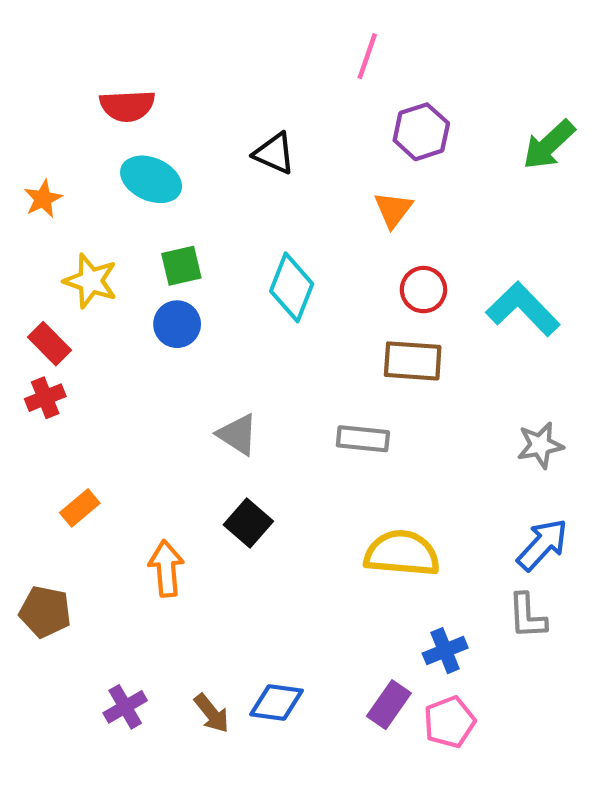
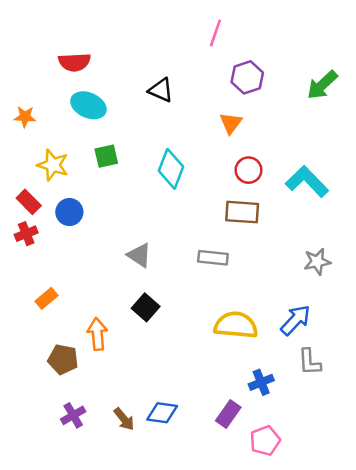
orange star: (43, 199) -> (25, 117), turned 30
blue circle: (177, 324) -> (69, 212), moved
blue arrow: (542, 545) -> (296, 320), moved
brown pentagon: (45, 612) -> (63, 359), moved
pink pentagon: (449, 722) -> (265, 441), moved

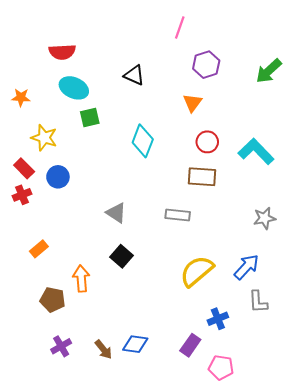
green square: (106, 156) -> (90, 118), moved
yellow semicircle: (236, 325) -> (197, 271), turned -45
pink pentagon: (265, 441) -> (221, 367), turned 30

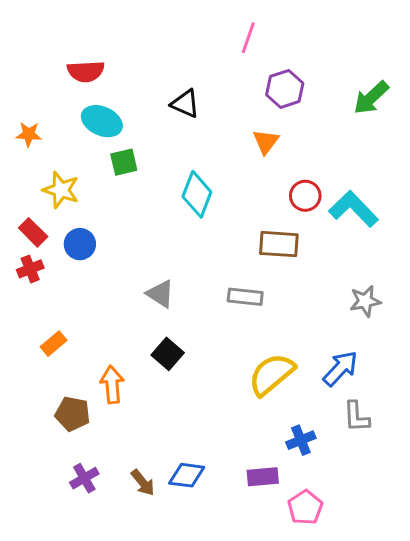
red circle: (207, 142) -> (305, 196), moved
purple rectangle: (190, 345) -> (263, 477), turned 50
pink pentagon: (221, 367) -> (305, 507), turned 30

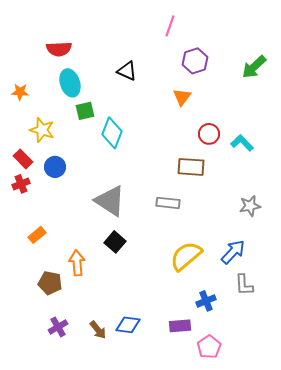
cyan ellipse: (102, 121) -> (70, 83), turned 48
cyan diamond: (197, 194) -> (112, 133), moved
cyan L-shape: (354, 209) -> (242, 143), size x0.7
gray triangle: (160, 294) -> (110, 201), size x1.6

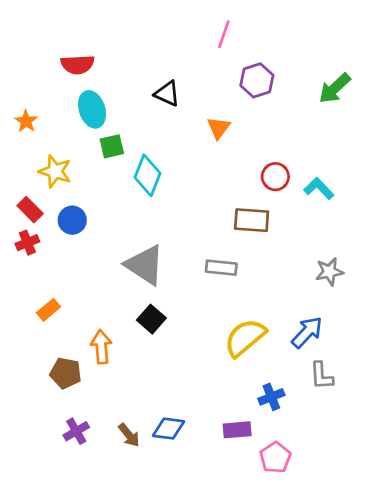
orange star: (20, 92) -> (26, 121), turned 30
orange triangle: (182, 97) -> (219, 128), moved

